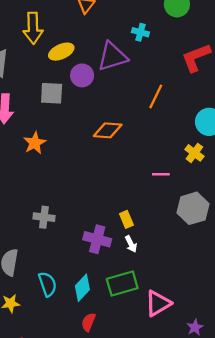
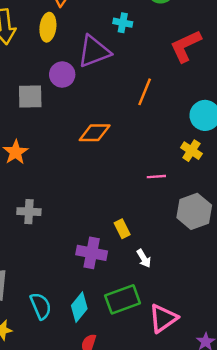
yellow ellipse: (61, 52) -> (48, 27), moved, turned -55
gray cross: (44, 217) -> (29, 212), moved
white arrow: (131, 244) -> (144, 258), moved

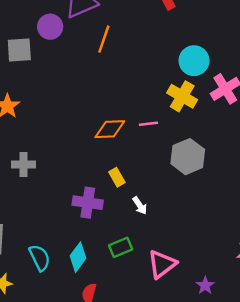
orange line: (145, 92) -> (104, 39), moved
orange diamond: (95, 133) -> (110, 129), moved
yellow cross: (191, 151) -> (182, 96), size x1.4
green rectangle: (123, 299) -> (121, 247), size x0.7

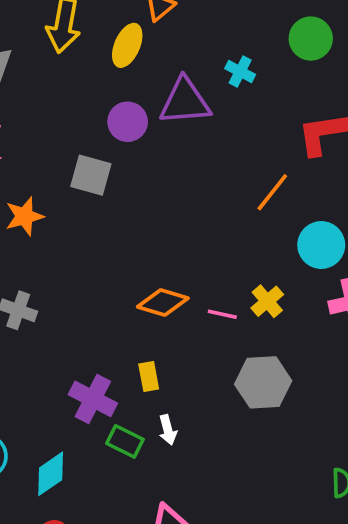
orange line: (104, 39) -> (272, 192), moved
gray square: (19, 50) -> (91, 175), moved
yellow cross: (182, 96) -> (267, 301), moved, size x0.7
green rectangle: (121, 247) -> (125, 441), moved, turned 30

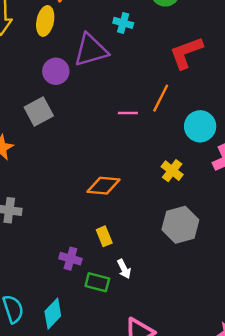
gray square: (91, 175) -> (39, 111), turned -32
pink line: (222, 314) -> (128, 113), moved
purple cross: (93, 399) -> (70, 259), size x0.7

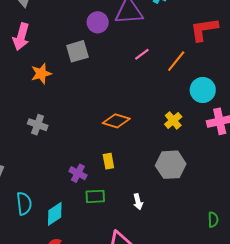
pink line: (128, 113) -> (142, 54), moved, turned -49
white arrow: (124, 269) -> (138, 202), moved
green rectangle: (97, 282) -> (95, 196), turned -30

